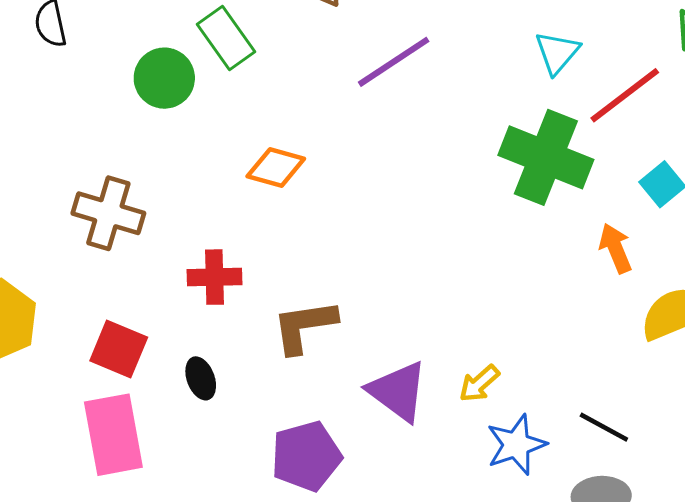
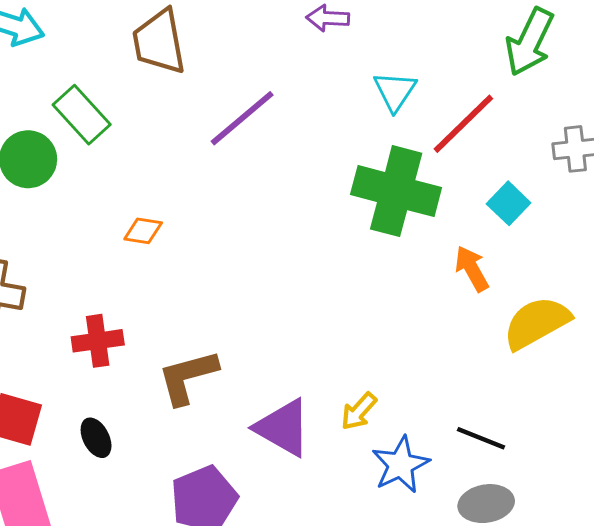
orange diamond: (276, 168) -> (143, 231), size x0.7

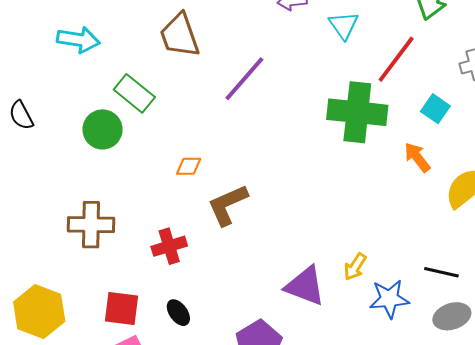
cyan triangle: (395, 91) -> (344, 25), moved
brown L-shape: (188, 377) -> (228, 205), moved
blue star: (401, 465) -> (389, 299), turned 30

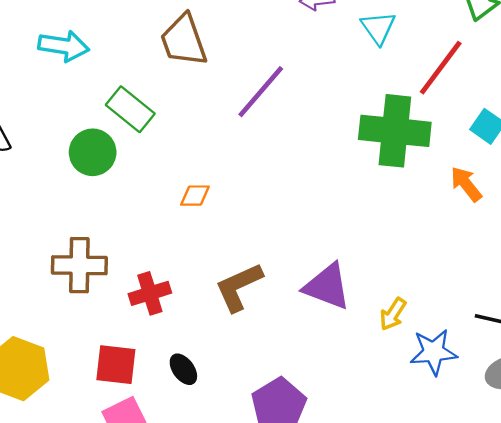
brown L-shape: (228, 205) -> (239, 287), moved
red cross: (169, 246) -> (150, 293), moved
purple triangle: (305, 286) -> (327, 286), moved

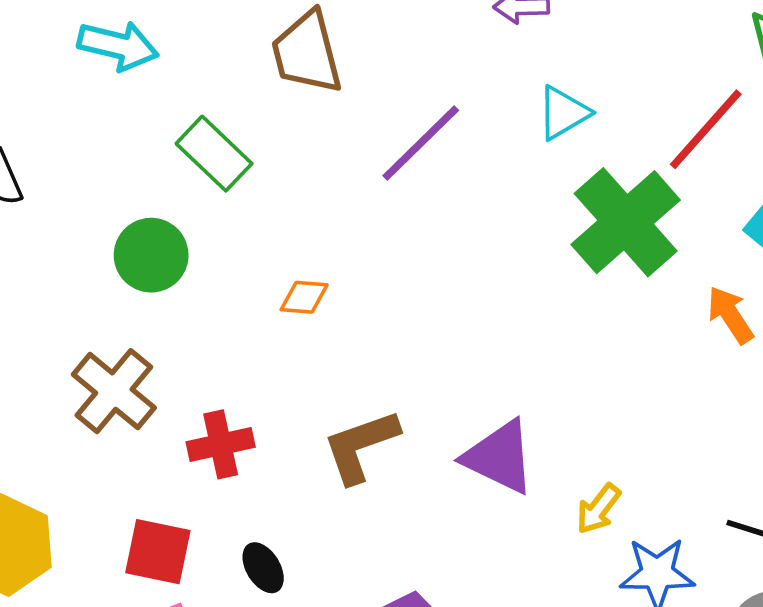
cyan triangle: (378, 28) -> (563, 113), moved, turned 30
green cross: (395, 131) -> (626, 222), turned 38
green circle: (93, 152) -> (151, 255), moved
brown cross: (79, 265) -> (114, 391), turned 34

